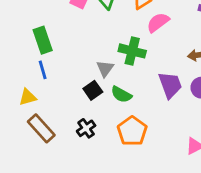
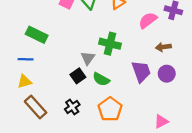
pink semicircle: (158, 22) -> (148, 20), moved
green rectangle: (43, 40) -> (37, 35), turned -45
blue line: (43, 70) -> (26, 59), moved, turned -72

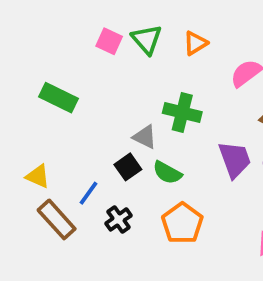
gray triangle: (88, 58) -> (145, 137), turned -40
blue line: (26, 59) -> (88, 193), moved, turned -56
yellow triangle: (24, 81) -> (38, 176), turned 40

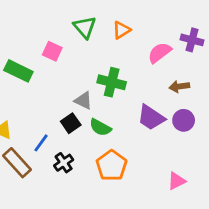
pink square: (109, 41) -> (52, 51), moved
purple trapezoid: (235, 159) -> (151, 118), turned 144

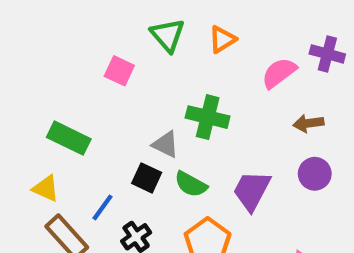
green rectangle: (18, 71) -> (69, 138), moved
purple trapezoid: (151, 118) -> (252, 191), moved, turned 84
black square: (71, 123) -> (147, 178), turned -30

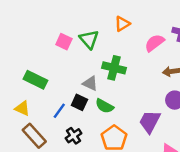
green triangle: (168, 35) -> (89, 39), moved
purple trapezoid: (252, 191) -> (150, 121), moved
blue line: (102, 207) -> (59, 111), moved

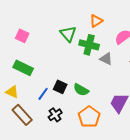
pink square: (64, 42) -> (22, 36), moved
green cross: (114, 68) -> (89, 45), moved
gray triangle: (90, 83) -> (106, 59), moved

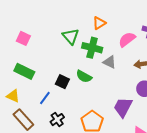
black square: (60, 87) -> (62, 82), moved
green semicircle: (81, 90) -> (84, 76), moved

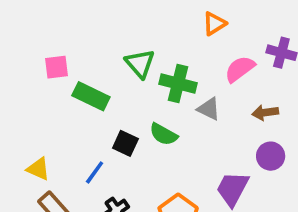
orange triangle: (99, 23) -> (214, 24), moved
pink square: (23, 38) -> (56, 67), turned -32
green rectangle: (24, 71) -> (91, 96), moved

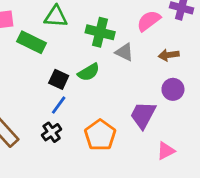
green triangle: (140, 64) -> (56, 16), moved, turned -45
green semicircle: (164, 134) -> (89, 72), turned -60
blue line: (95, 172) -> (59, 105), moved

